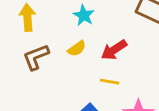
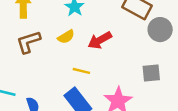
yellow line: (110, 82) -> (81, 71), moved

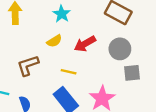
gray circle: (160, 30) -> (120, 49), moved
brown L-shape: (28, 42) -> (28, 65), moved

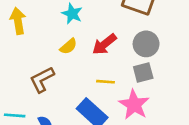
yellow line: (69, 72) -> (105, 82), moved
gray square: (132, 73) -> (143, 73), moved

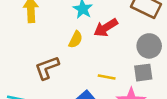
red arrow: (104, 44) -> (106, 28), moved
yellow semicircle: (68, 46) -> (76, 39), turned -30

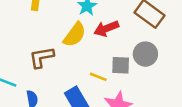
yellow semicircle: (76, 39) -> (75, 35), size x1.5
gray square: (143, 73) -> (121, 65), moved

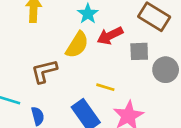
gray circle: (145, 54) -> (166, 70), moved
gray square: (121, 65) -> (139, 51), moved

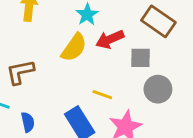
gray circle: (166, 70) -> (158, 89), moved
brown L-shape: (44, 71) -> (20, 72), moved

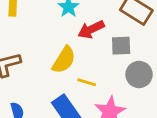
yellow semicircle: (74, 47) -> (64, 60), moved

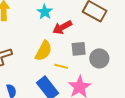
gray square: (121, 46) -> (79, 49), moved

